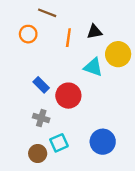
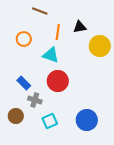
orange circle: (28, 34) -> (24, 39), moved
cyan triangle: (93, 67) -> (51, 55), moved
blue rectangle: (41, 85) -> (24, 83), moved
brown circle: (38, 153) -> (16, 116), moved

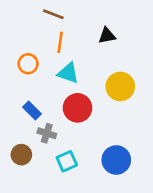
orange line: (58, 32) -> (60, 42), moved
orange circle: (24, 39) -> (28, 64), moved
yellow circle: (100, 46) -> (120, 86), moved

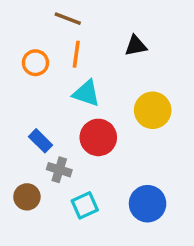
orange circle: (28, 64) -> (35, 63), moved

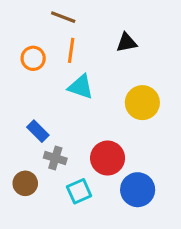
red circle: (98, 137) -> (108, 158), moved

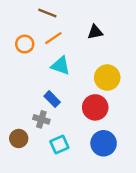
orange line: (71, 50) -> (53, 38), turned 48
blue rectangle: (38, 131) -> (52, 99), moved
red circle: (108, 158) -> (95, 107), moved

